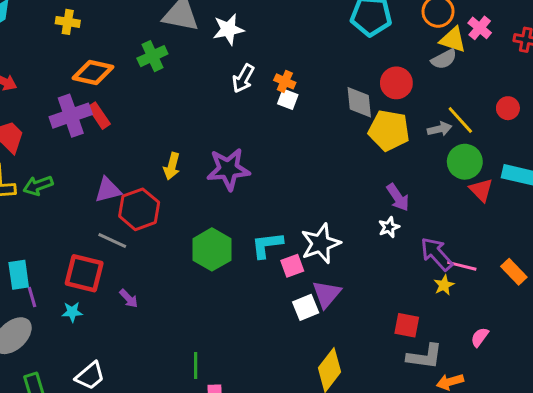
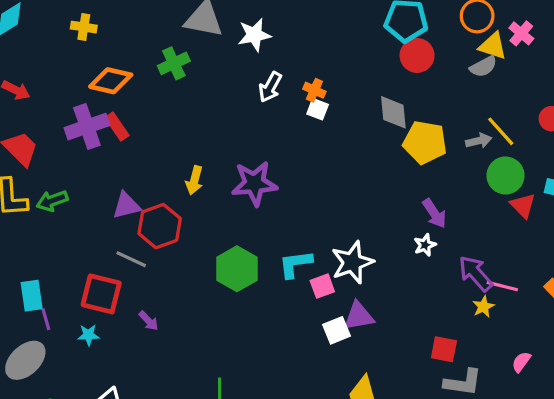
red circle: (396, 83) -> (417, 55), moved
purple triangle: (326, 294) -> (359, 316), turned 40

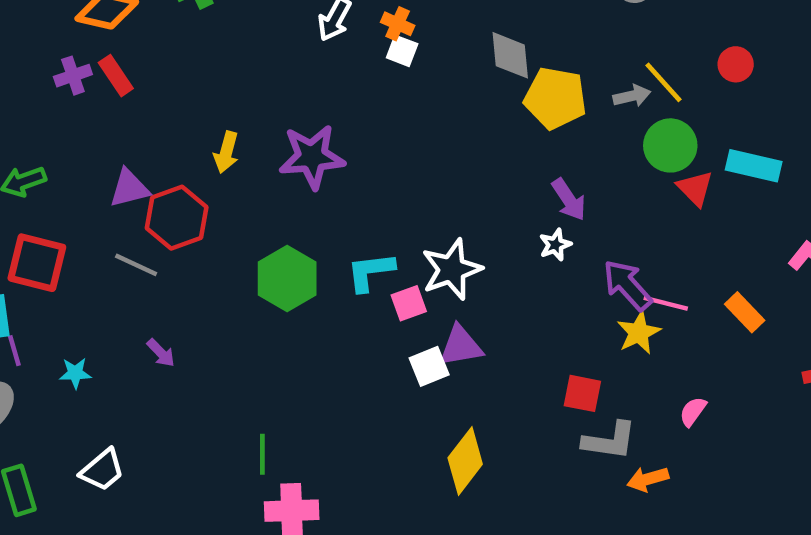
purple cross: (87, 127) -> (73, 76), size x0.6
red square: (101, 294) -> (37, 263), moved
yellow star: (483, 307) -> (639, 333), size x1.4

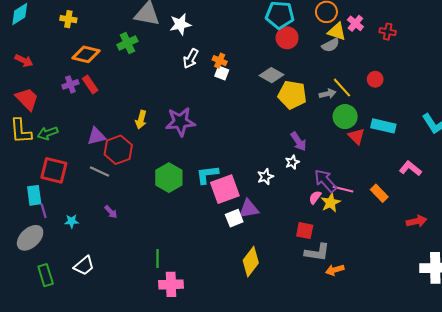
gray diamond: (510, 55) -> (272, 75), turned -55
white star: (452, 269) -> (265, 177), moved, size x0.6
pink square: (409, 303) -> (225, 189), size x1.8
pink semicircle: (693, 411) -> (315, 197), moved

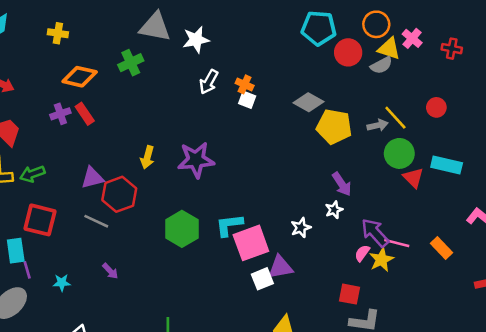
red circle: (287, 38) -> (348, 52), moved

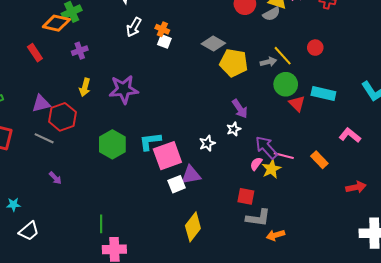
orange diamond: (80, 77) -> (56, 23), moved
purple cross: (60, 114) -> (80, 51), moved
cyan star: (62, 283) -> (14, 205), moved

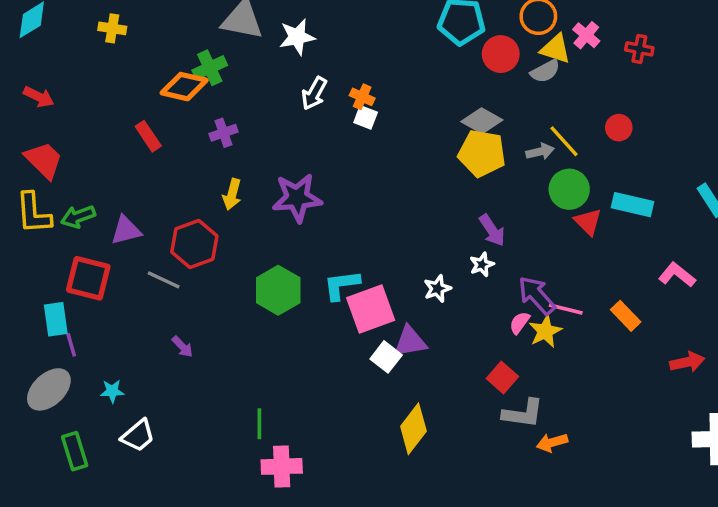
gray diamond: (213, 43) -> (482, 121), moved
purple triangle: (41, 104) -> (126, 230), moved
white square: (177, 184) -> (386, 357), turned -30
red square: (246, 196) -> (502, 377), turned 30

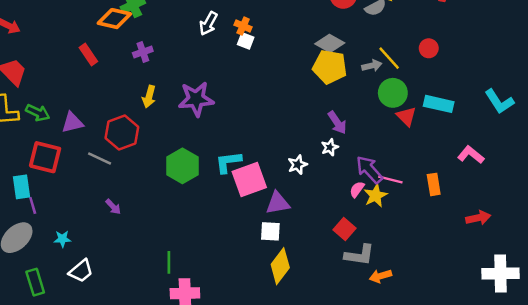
green arrow: (78, 217) -> (38, 113), turned -135
orange rectangle: (626, 316) -> (434, 184), turned 35
white square: (386, 357) -> (270, 231), moved, turned -35

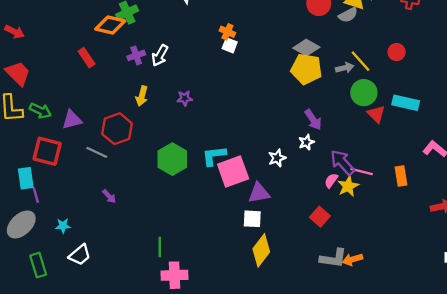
white arrow: (208, 24) -> (160, 55), moved
purple star: (196, 99) -> (185, 98), size x0.5
gray L-shape: (359, 255) -> (333, 258), moved

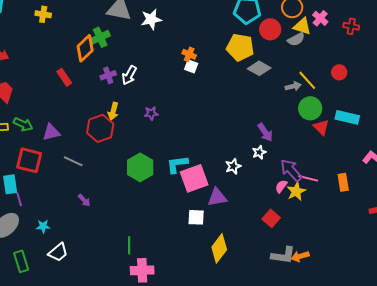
orange diamond: (110, 25) -> (85, 48), turned -56
yellow pentagon: (306, 69) -> (240, 47), moved
red hexagon: (117, 129) -> (100, 128), moved
white square: (252, 219) -> (196, 217), moved

